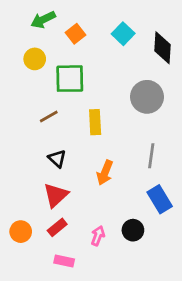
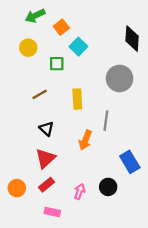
cyan square: (123, 34) -> (78, 47), moved
green square: (70, 79) -> (57, 64), size x0.6
gray line: (151, 156) -> (106, 121), moved

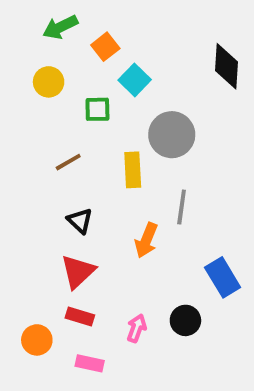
gray circle: (120, 78) -> (172, 135), moved
red rectangle: (46, 185) -> (80, 317), turned 56
orange circle: (17, 188) -> (37, 340), moved

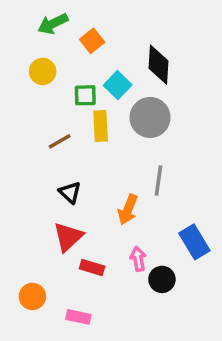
black diamond: (226, 66) -> (159, 65), moved
cyan square: (135, 80) -> (118, 85), moved
yellow rectangle: (133, 170) -> (101, 126), moved
red rectangle: (80, 317) -> (92, 267), moved
pink arrow: (137, 328) -> (138, 259), moved, turned -30

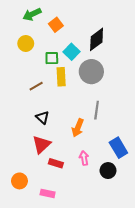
black diamond: (159, 65) -> (97, 39), turned 50
black circle: (162, 279) -> (108, 171), moved

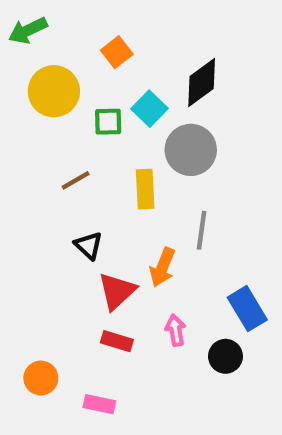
green arrow: (32, 14) -> (28, 30), moved
yellow circle: (26, 43) -> (54, 91), size x1.5
yellow rectangle: (61, 77) -> (145, 189), moved
red triangle: (41, 145) -> (117, 291), moved

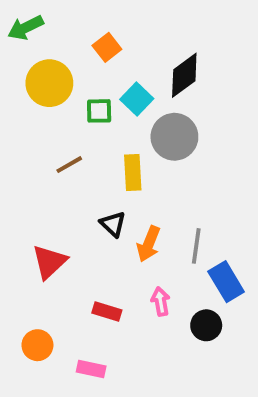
gray line: (202, 230) -> (196, 246), moved
black triangle: (89, 246) -> (113, 224), moved
red triangle: (117, 291) -> (49, 262), moved

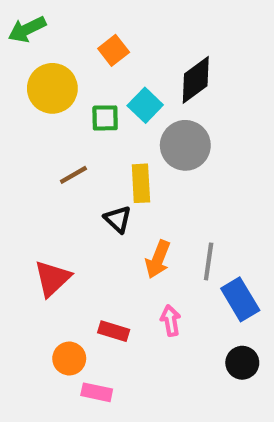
black triangle: (113, 224) -> (118, 219), moved
black circle: (206, 325) -> (242, 363), moved
orange circle: (37, 345) -> (69, 359), moved

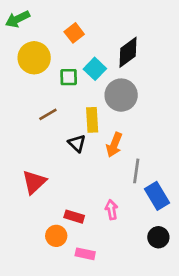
orange arrow: (158, 259) -> (114, 145), moved
orange circle: (69, 359) -> (56, 236), moved
pink rectangle: (97, 392) -> (85, 254), moved

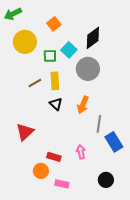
yellow rectangle: (92, 120) -> (55, 81), moved
black circle: (158, 237) -> (106, 180), moved

